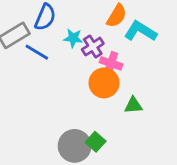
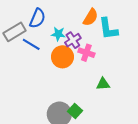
cyan L-shape: (140, 31) -> (108, 29), turned -130
orange circle: (104, 83) -> (62, 57), moved

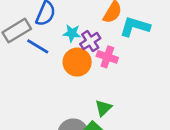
cyan L-shape: (108, 29) -> (135, 27), turned 115
green triangle: (103, 84) -> (103, 108), moved, turned -40

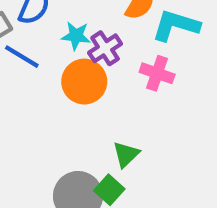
pink cross: (107, 57) -> (157, 73), moved

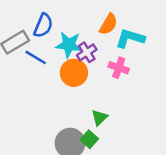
cyan star: (76, 36) -> (69, 45), size x1.5

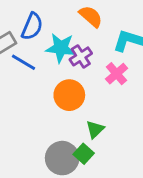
orange semicircle: (108, 24) -> (91, 16), moved, turned -80
pink cross: (119, 68) -> (117, 74), turned 30
orange circle: (74, 73) -> (69, 95), moved

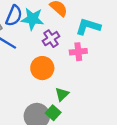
cyan star: (61, 48) -> (32, 19), moved
pink cross: (117, 74) -> (78, 52), turned 35

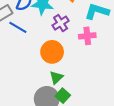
green triangle: (62, 94) -> (56, 78), moved

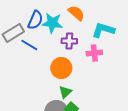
purple cross: (61, 23) -> (69, 41), turned 35

